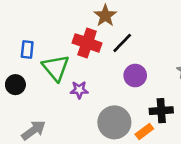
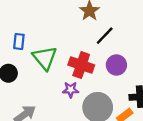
red cross: (87, 43) -> (81, 65), moved
purple star: (79, 90) -> (71, 90), moved

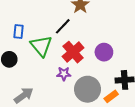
black line: (105, 36) -> (63, 26), moved
red cross: (81, 65) -> (73, 52), turned 30

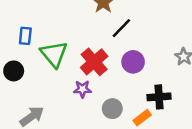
black line: (63, 26) -> (121, 28), moved
gray circle: (87, 89) -> (112, 109), size x0.6

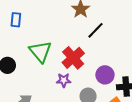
blue rectangle: (25, 36) -> (16, 20), moved
purple circle: (133, 62) -> (105, 75), moved

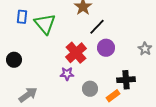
green triangle: (40, 52) -> (45, 24), moved
purple circle: (105, 75) -> (106, 48), moved

